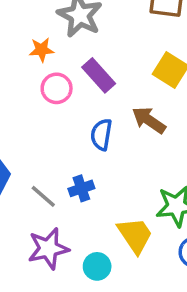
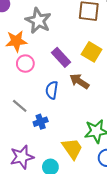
orange star: (42, 50) -> (16, 41), size x1.5
purple rectangle: (99, 75) -> (61, 57), moved
gray line: (43, 196) -> (20, 106), moved

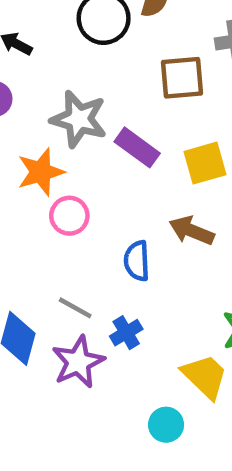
yellow square: (92, 52) -> (205, 163), turned -36
purple rectangle: (61, 57) -> (137, 147), moved
purple star: (22, 157) -> (78, 362), moved

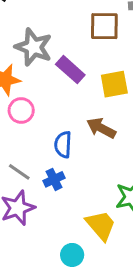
blue cross: (126, 333) -> (54, 179), moved

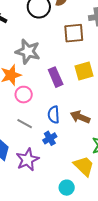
purple rectangle: (70, 70) -> (56, 77), moved, turned 30
brown arrow: (101, 128) -> (80, 117), moved
gray line: (19, 172) -> (25, 124), moved

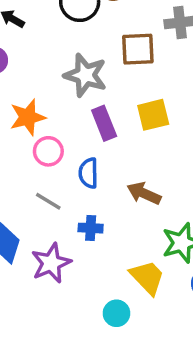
gray star: (28, 52) -> (85, 75), moved
blue semicircle: (54, 115) -> (88, 173), moved
blue cross: (50, 138) -> (91, 228), turned 32

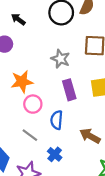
gray star: (85, 75) -> (60, 59), size x0.7
blue cross: (91, 228) -> (55, 154), turned 32

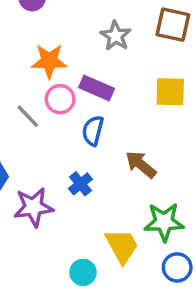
purple rectangle: (69, 90) -> (97, 88), moved, turned -60
gray line: (30, 135) -> (28, 116), moved

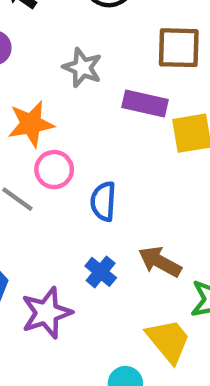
gray star: (116, 36) -> (82, 68), moved
purple rectangle: (97, 88) -> (145, 104), moved
brown arrow: (141, 165) -> (160, 262), moved

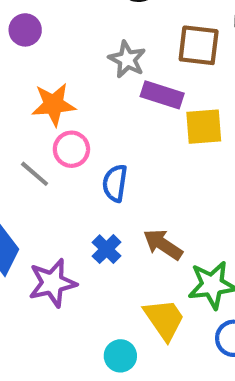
gray star: (82, 68) -> (127, 59), moved

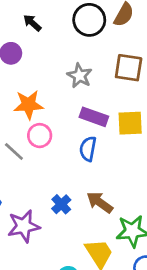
purple rectangle: (162, 95) -> (94, 117), moved
blue semicircle: (115, 183) -> (88, 149), moved

